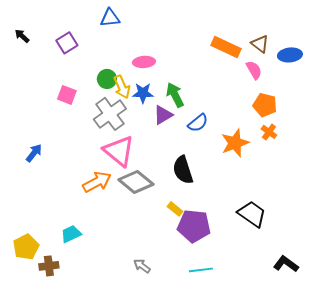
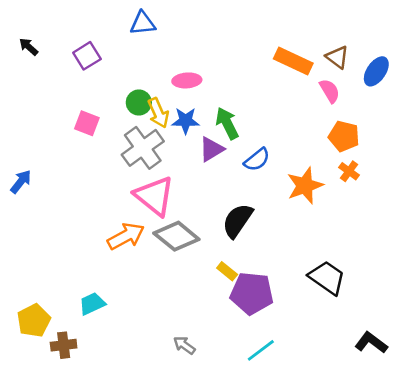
blue ellipse: (290, 55) -> (376, 71), turned -50
blue arrow: (34, 153) -> (21, 182), moved
black semicircle: (183, 170) -> (237, 221), turned 52
cyan line: (201, 270) -> (261, 350), turned -30

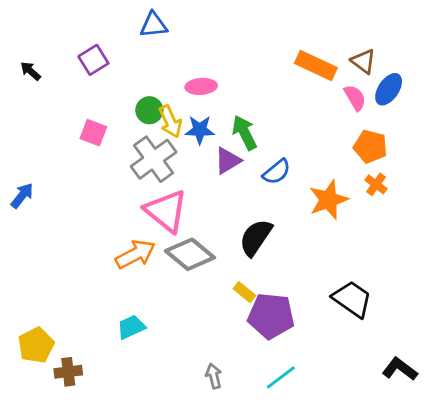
black arrow: (29, 47) -> (30, 71), moved
blue ellipse: (376, 71) -> (389, 89), moved
cyan trapezoid: (92, 304) -> (131, 327), moved
gray arrow: (184, 345) -> (214, 376), moved, turned 40

